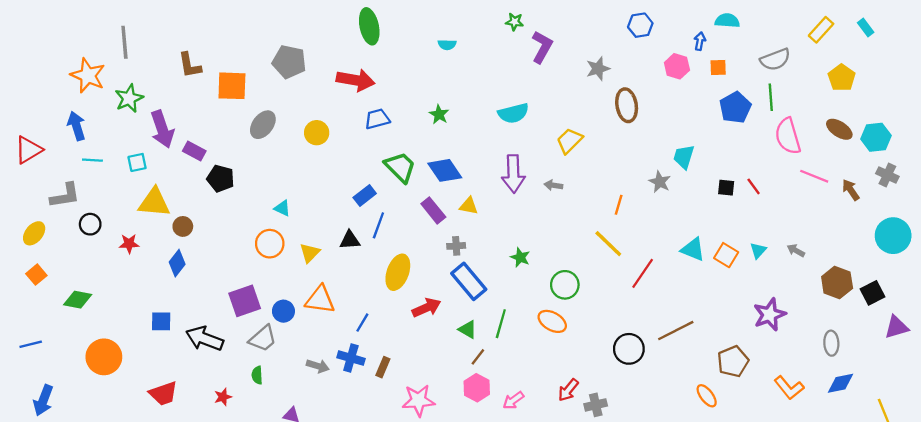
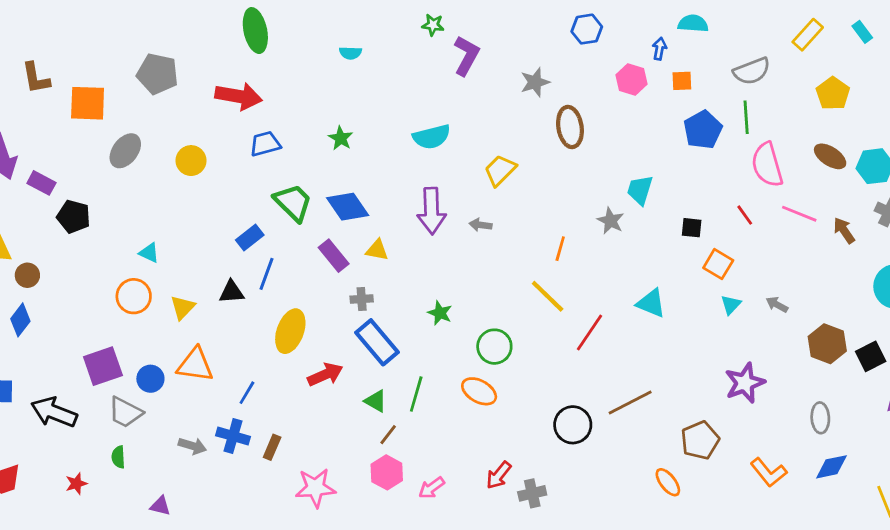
red line: (754, 186) -> (745, 215), moved
orange square: (726, 255) -> (718, 264), moved
gray trapezoid: (263, 339) -> (125, 412), turned 68

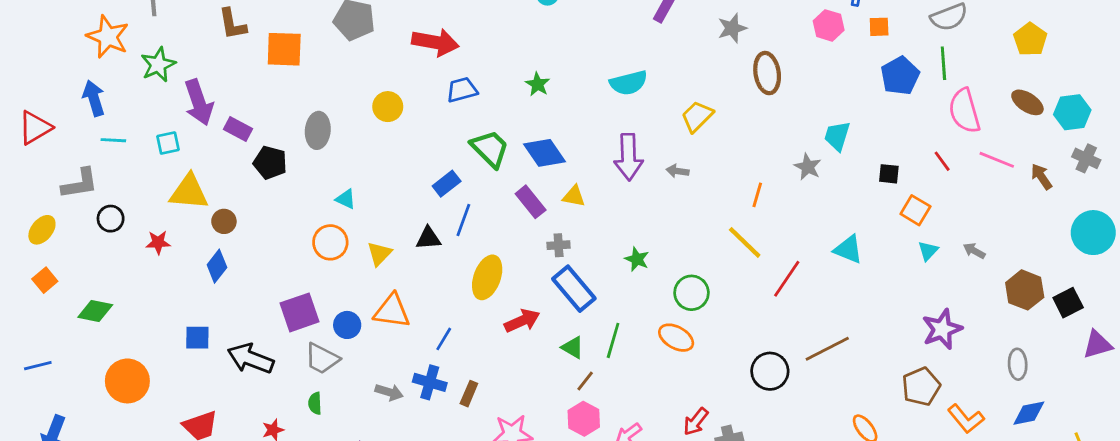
gray ellipse: (125, 151) -> (318, 130), moved, turned -32
brown pentagon: (700, 440) -> (921, 387), moved

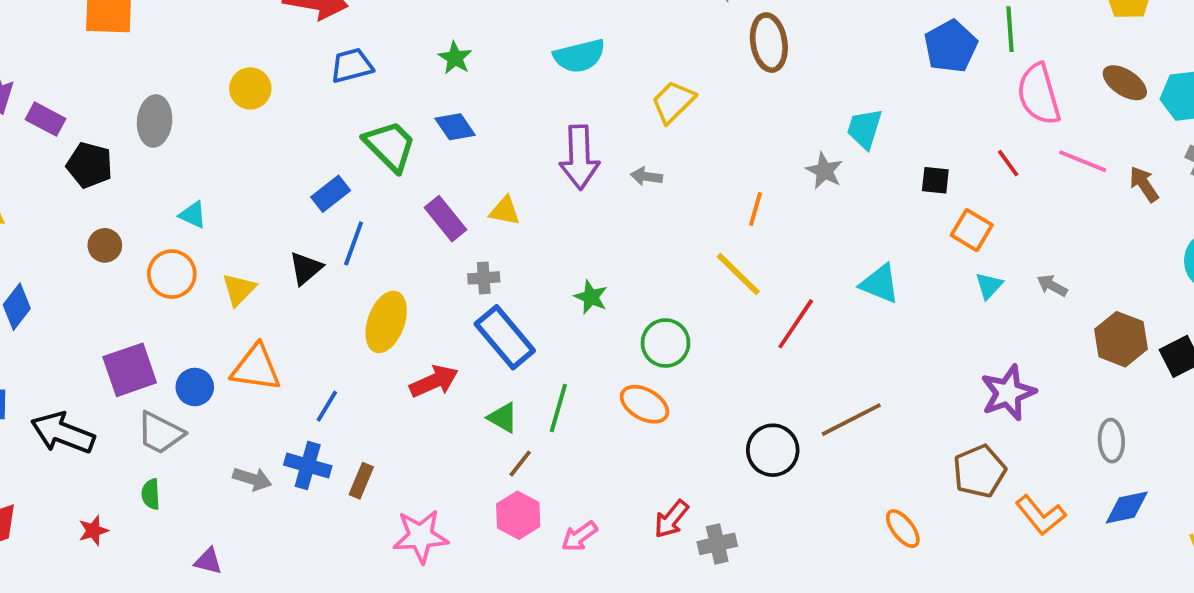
blue diamond: (545, 153) -> (455, 127), moved, size x0.7
brown circle: (224, 221) -> (105, 245), moved
black triangle: (428, 238) -> (306, 268), turned -36

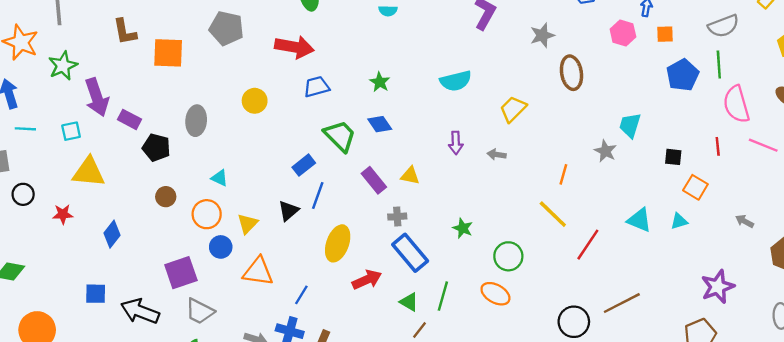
purple arrow: (579, 157) -> (456, 143), size x0.6
red line: (1008, 163) -> (718, 146), turned 30
cyan triangle: (989, 286) -> (679, 221), moved, turned 30
blue circle: (195, 387) -> (221, 247), moved

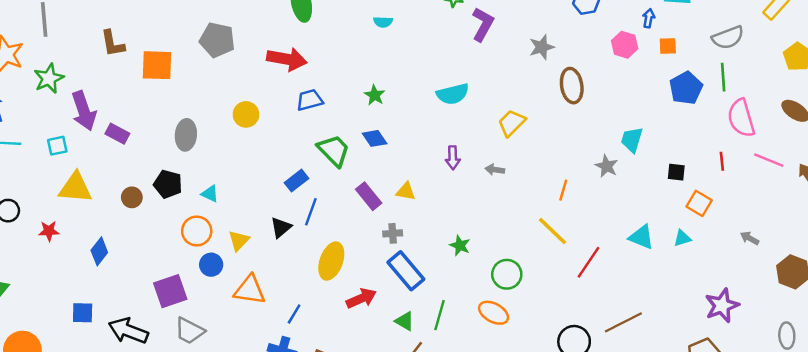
black pentagon: (156, 148) -> (168, 184), moved
brown circle: (166, 197) -> (132, 197), moved

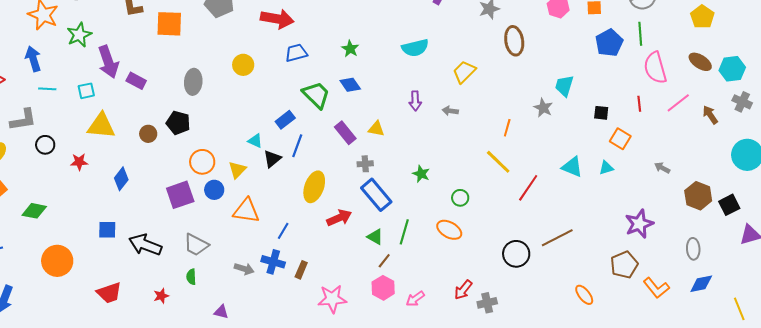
pink line: (769, 160) -> (678, 103), turned -60
cyan triangle: (210, 194) -> (255, 141), moved
green circle: (507, 274) -> (460, 198), size x0.7
purple square: (170, 291) -> (180, 195), moved

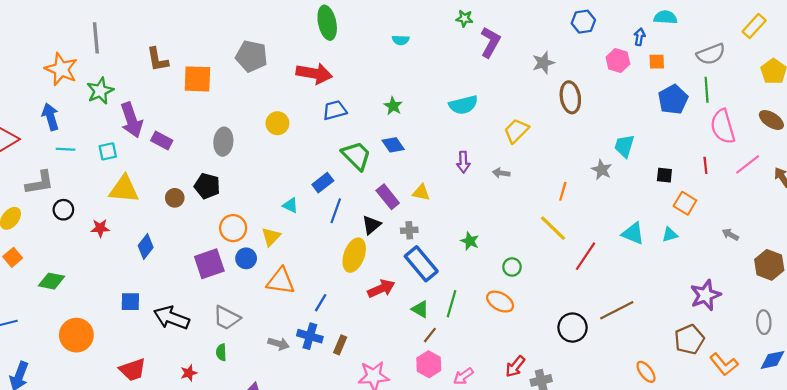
black triangle: (272, 159) -> (371, 225), moved

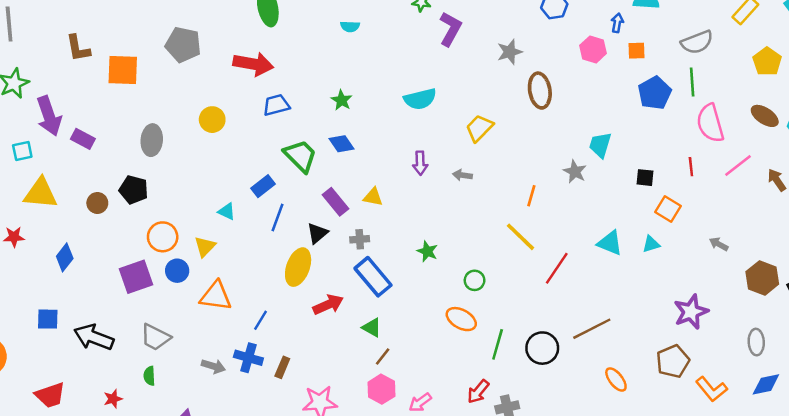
green line: (451, 304) -> (498, 344), moved
orange ellipse: (646, 372) -> (616, 379), moved

